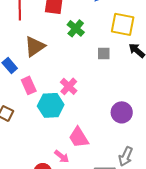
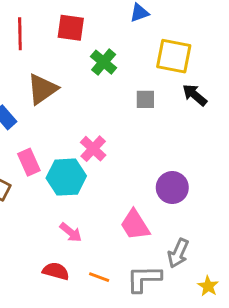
pink rectangle: (29, 85) -> (29, 162), moved
pink trapezoid: (79, 137) -> (135, 225), moved
pink arrow: (62, 156) -> (71, 232), moved

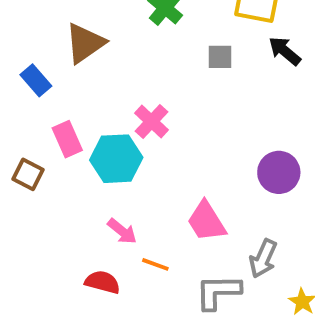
purple circle: (172, 188) -> (279, 172), moved
orange line: (99, 277) -> (155, 264), moved

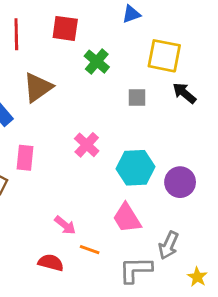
pink rectangle: (67, 139) -> (25, 158), turned 30
cyan hexagon: (116, 159) -> (136, 168), moved

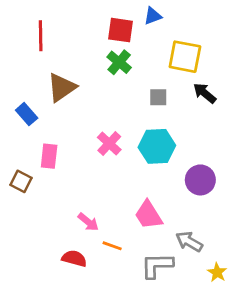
red square: (65, 28) -> (120, 30), moved
cyan hexagon: (136, 168) -> (157, 146), moved
gray arrow: (169, 245) -> (189, 242), turned 96

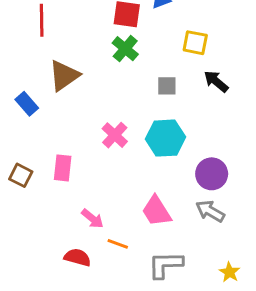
yellow square: (185, 57) -> (195, 43), size x0.7
pink rectangle: (49, 156) -> (63, 168), moved
gray arrow: (189, 242) -> (210, 211), moved

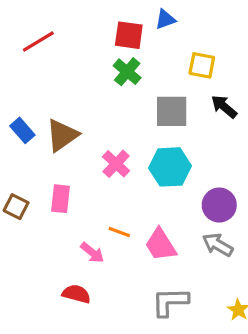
red line: (42, 20) -> (38, 42), turned 60
brown triangle: (64, 75) -> (62, 135), moved
gray square: (167, 86) -> (172, 111), size x1.6
orange line: (118, 244) -> (119, 232), moved

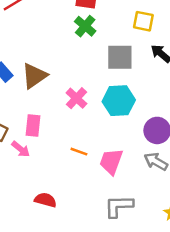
pink trapezoid: (161, 245) -> (111, 161), turned 52
pink arrow: (92, 253) -> (21, 149), moved

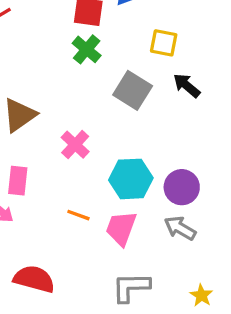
gray square: (120, 57) -> (133, 90), turned 32
cyan hexagon: (119, 101) -> (131, 179), moved
red semicircle: (45, 200) -> (34, 279), size x1.4

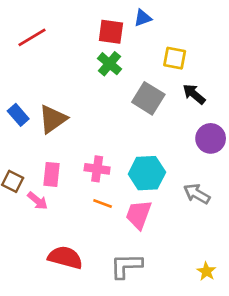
pink cross: (75, 145) -> (97, 169), moved, turned -35
purple circle: (182, 187) -> (211, 138), moved
gray arrow: (180, 228) -> (197, 194), moved
gray L-shape: (131, 287) -> (126, 266), moved

